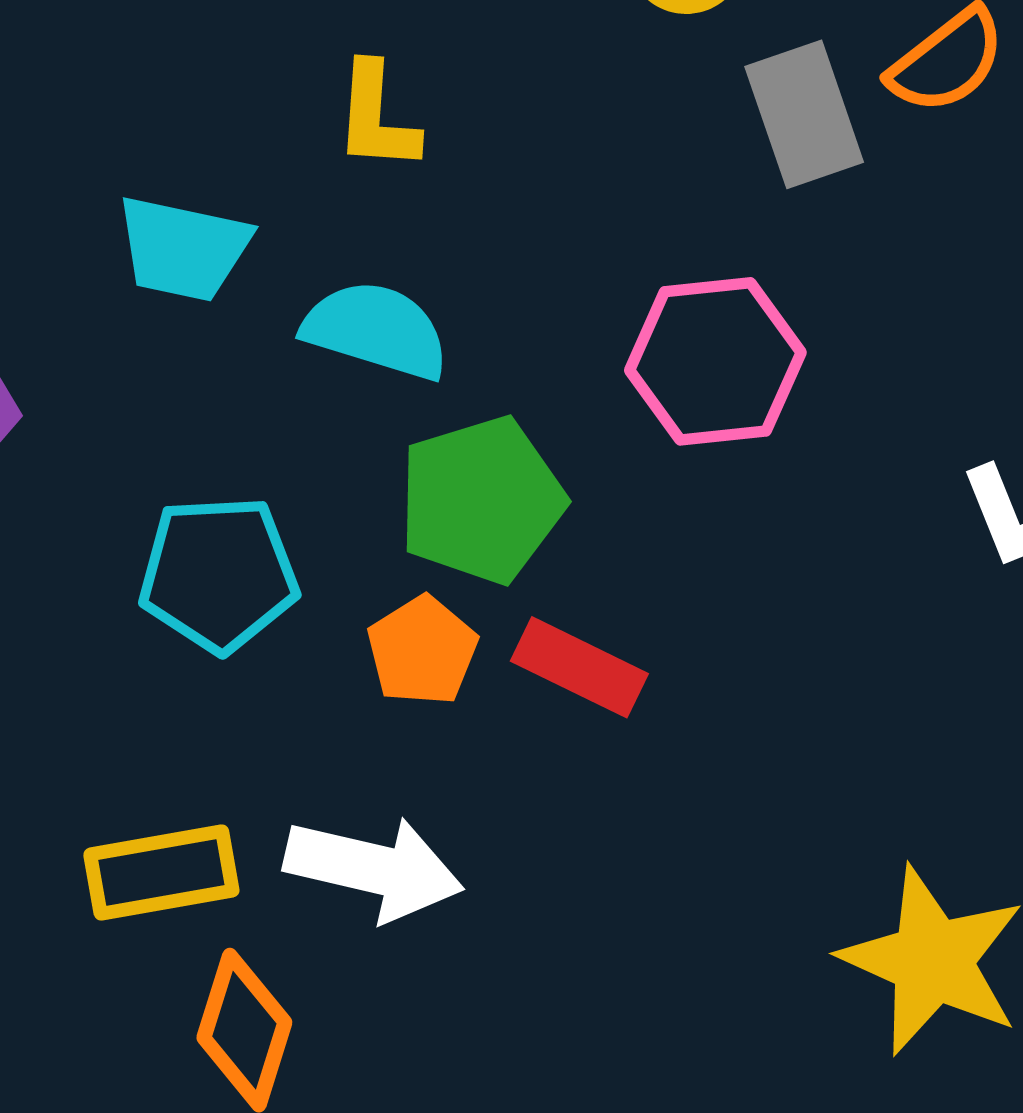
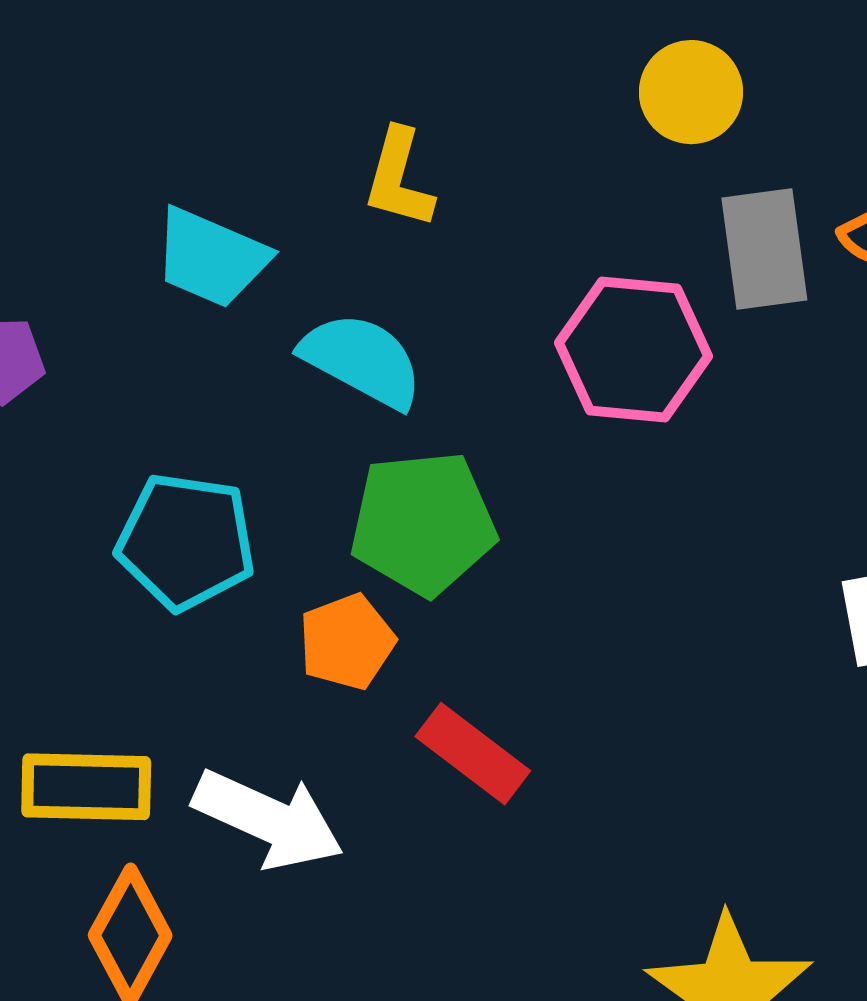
pink hexagon: (715, 361) -> (634, 349), moved
red rectangle: (579, 667) -> (473, 754), moved

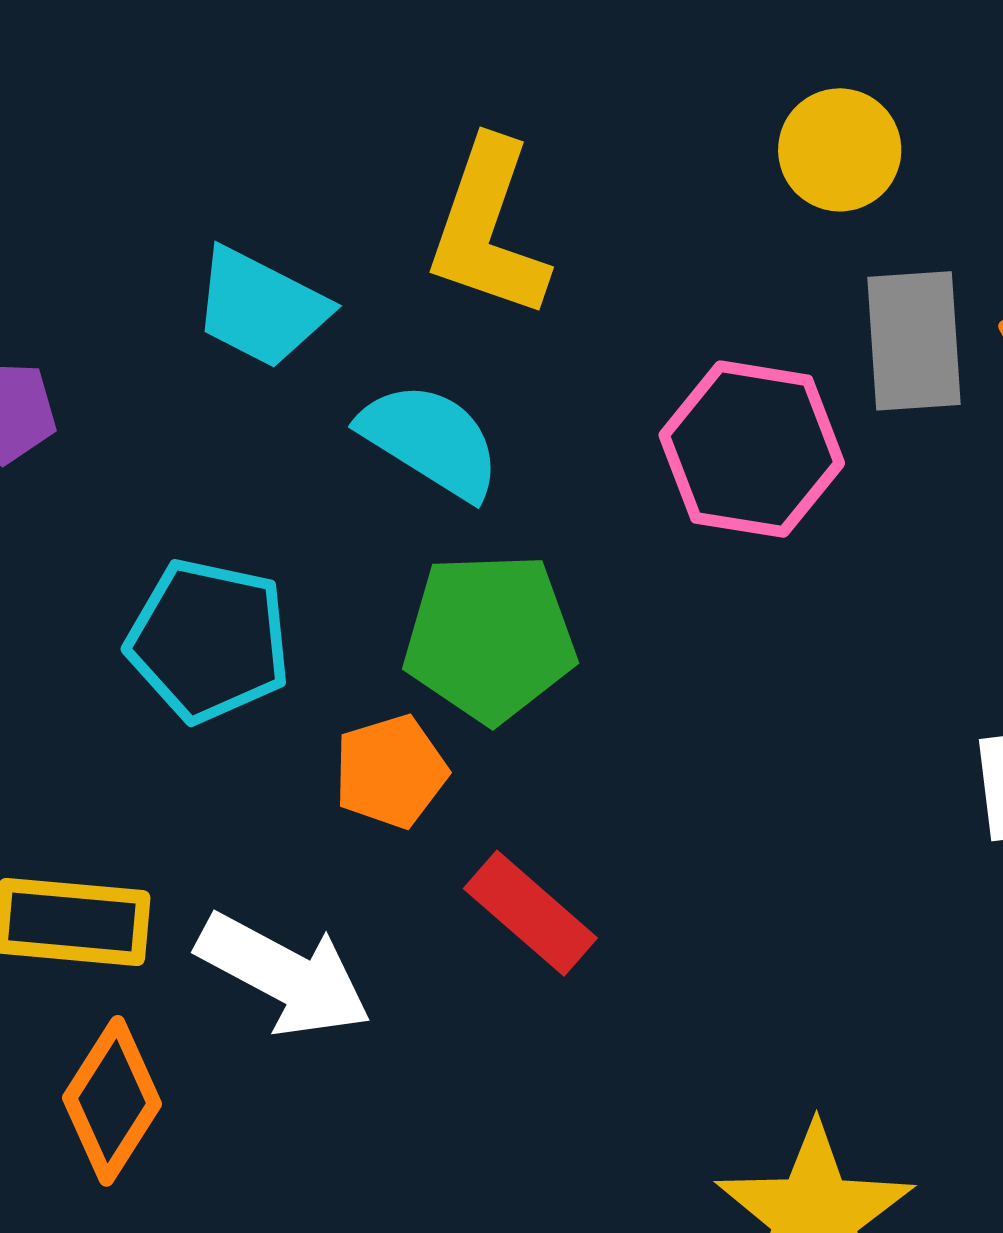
yellow L-shape: (399, 178) -> (488, 229), size x1.5

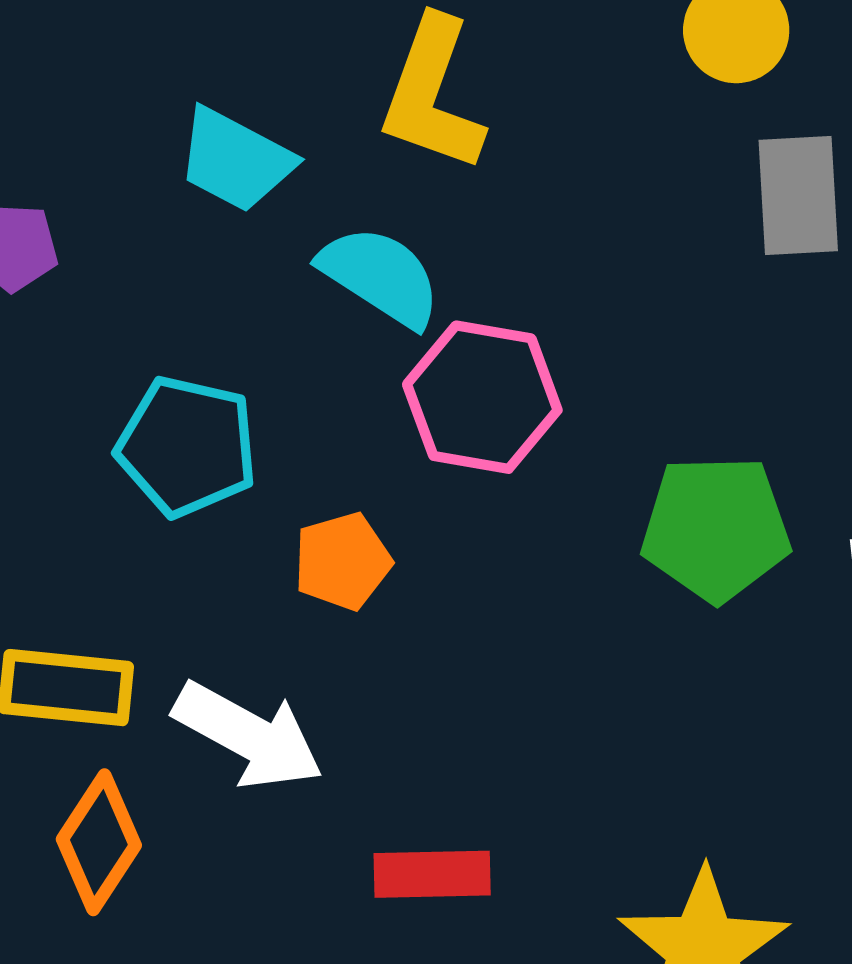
pink hexagon: (752, 449) -> (482, 397), moved
green pentagon: (490, 637) -> (716, 528), moved
red rectangle: (530, 913) -> (432, 874), moved, turned -43

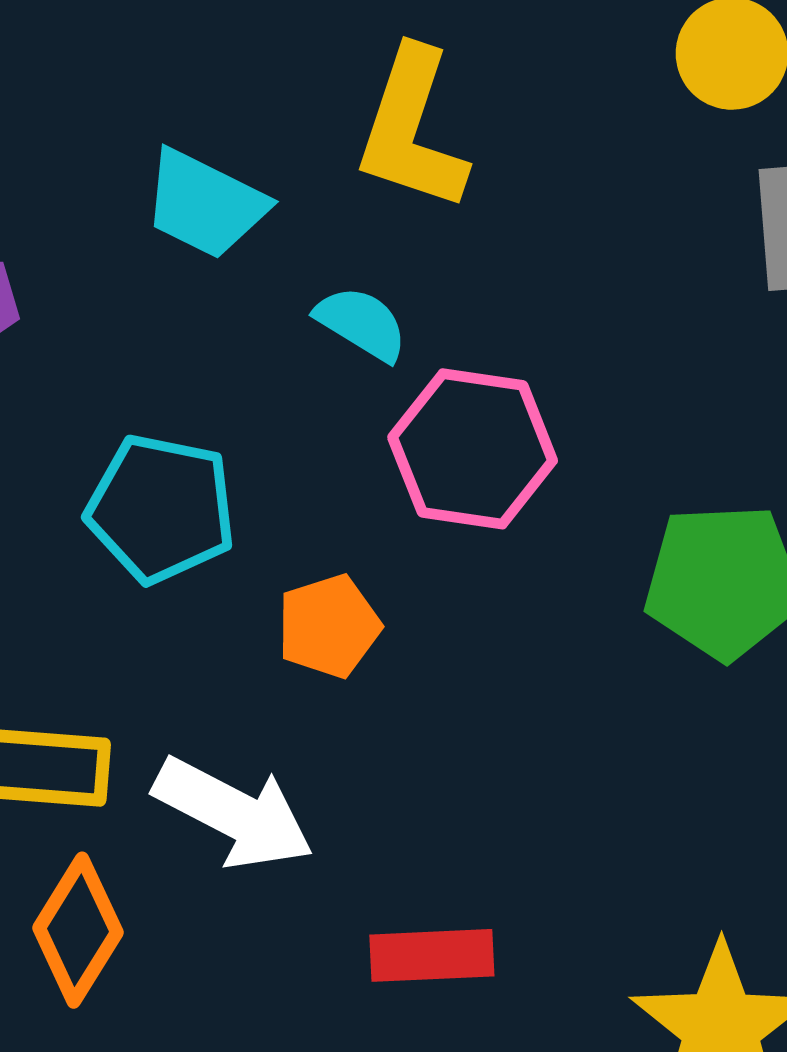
cyan semicircle: (380, 276) -> (362, 323), size x0.7

